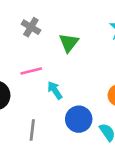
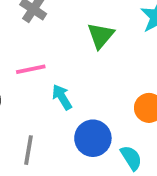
green triangle: (69, 43) -> (101, 36), moved

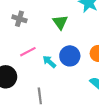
blue circle: (93, 138) -> (70, 56), moved

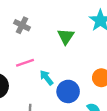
blue circle: (70, 56) -> (68, 91), moved

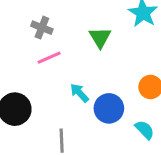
pink line: (25, 63) -> (49, 58), moved

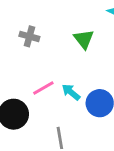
pink line: (49, 58) -> (43, 88), moved

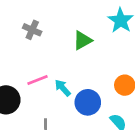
green triangle: (84, 39) -> (82, 40), turned 30

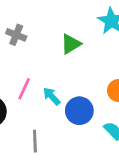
pink line: (38, 80) -> (24, 89), turned -42

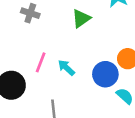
blue circle: (79, 111) -> (105, 74), moved

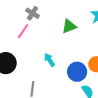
pink line: (41, 62) -> (23, 31), moved

